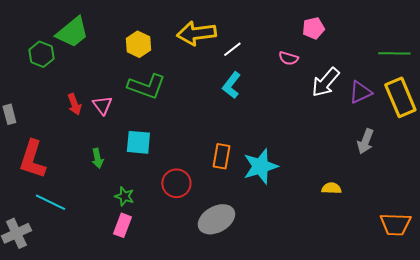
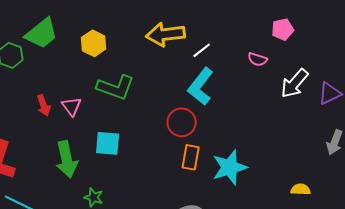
yellow hexagon: (138, 44) -> (94, 43), moved
cyan L-shape: (231, 85) -> (201, 86), size x1.4
green arrow: (97, 158) -> (67, 159), size x1.8
red circle: (176, 183) -> (182, 122), moved

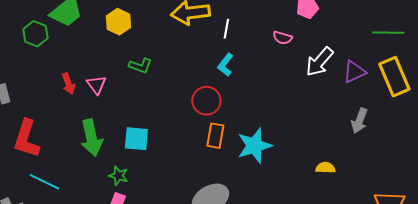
white line: (202, 50) -> (226, 29), turned -42
cyan L-shape: (201, 86) -> (225, 65), size x0.6
green L-shape: (116, 87) -> (140, 66), size x0.6
cyan square: (108, 143) -> (136, 139), moved

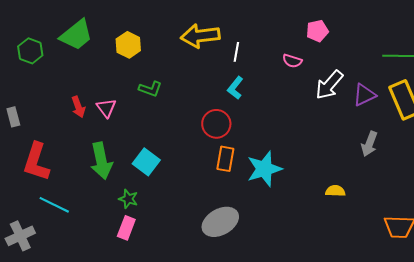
green hexagon: (35, 34) -> (30, 51), moved
cyan square: (136, 139) -> (146, 162), turned 32

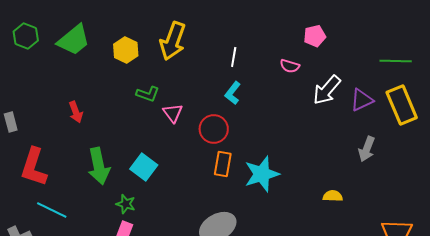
yellow arrow: (200, 36) -> (173, 41), moved, turned -63
green hexagon: (30, 51) -> (26, 36), moved
pink triangle: (106, 108) -> (173, 113), moved

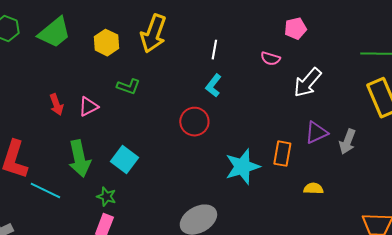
purple triangle: (362, 100) -> (316, 133), moved
pink triangle: (173, 113) -> (88, 107), moved, turned 40
orange rectangle: (223, 164) -> (282, 154), moved
cyan line: (52, 210) -> (45, 191), moved

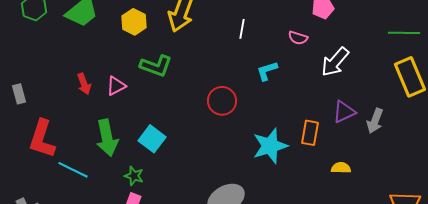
cyan L-shape: (213, 86) -> (267, 71), moved, turned 35
green L-shape: (128, 87) -> (156, 66), size x1.4

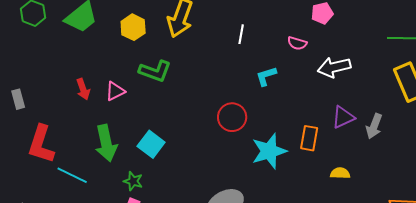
white arrow: (335, 62) -> (334, 67), turned 36
red circle: (222, 101) -> (232, 117), moved

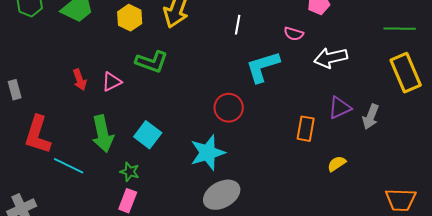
cyan L-shape: (266, 76) -> (263, 67), size x1.6
cyan star: (269, 151) -> (208, 153), moved
yellow semicircle: (340, 173) -> (337, 164), turned -36

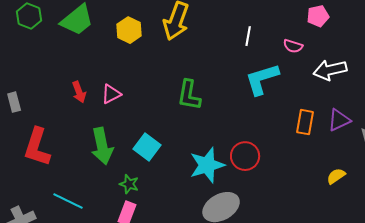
white line: (238, 25) -> (248, 36), moved
green L-shape: (152, 62) -> (189, 95), moved, turned 80
red circle: (229, 108) -> (245, 156), moved
orange rectangle: (306, 129) -> (305, 122), moved
cyan line: (69, 166) -> (68, 201), moved

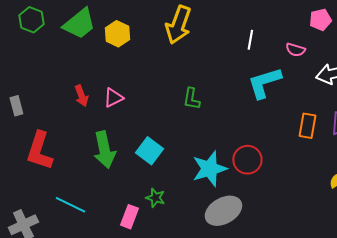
yellow hexagon: (129, 30) -> (117, 34), moved
green L-shape: (189, 95) -> (191, 99), size x0.7
green star: (129, 184) -> (155, 198), moved

